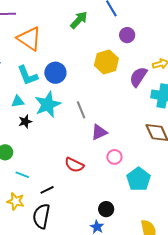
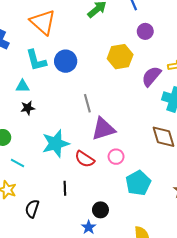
cyan star: (48, 104) -> (56, 144), moved
purple triangle: (99, 132) -> (103, 129), size x1.4
red semicircle: (74, 165) -> (85, 159), moved
black line: (47, 190) -> (65, 188), moved, turned -72
black semicircle: (41, 216) -> (32, 209), size x0.7

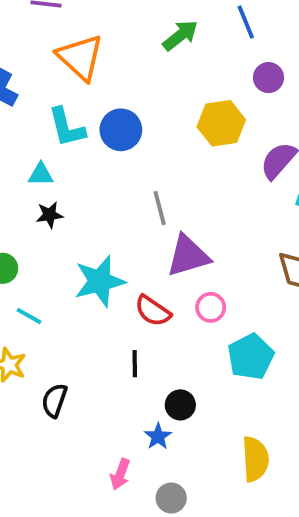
black line: (65, 188) -> (135, 364), moved

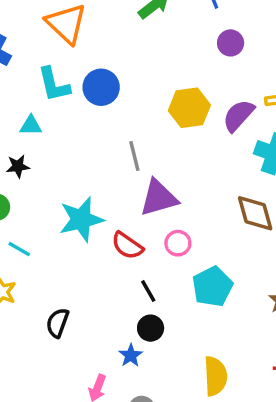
yellow hexagon: (221, 123) -> (189, 108), moved
black star: (50, 215) -> (18, 166), moved
black line: (135, 364) -> (148, 291), moved, turned -30
black semicircle: (54, 400) -> (58, 323), moved

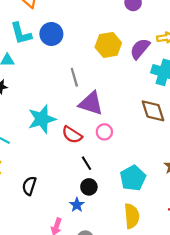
purple triangle: (159, 198) -> (91, 103), turned 36
cyan pentagon: (212, 287) -> (133, 178), moved

